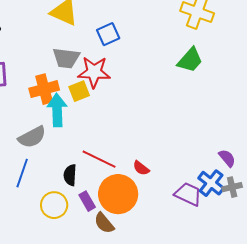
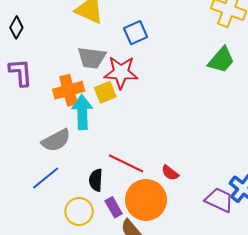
blue line: (22, 173) -> (46, 178), turned 32

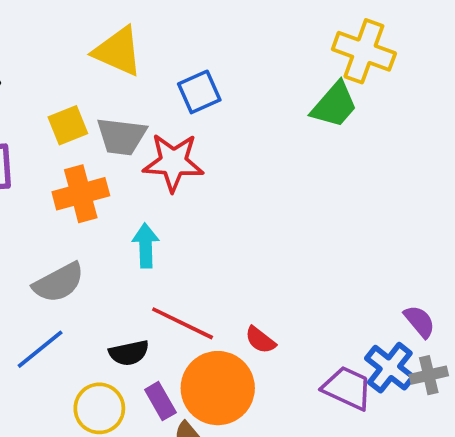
green trapezoid: (221, 60) -> (334, 105), moved
yellow square: (105, 92) -> (68, 125), moved
cyan arrow: (82, 112) -> (146, 246), moved, size x0.7
black semicircle: (96, 180) -> (129, 353), turned -105

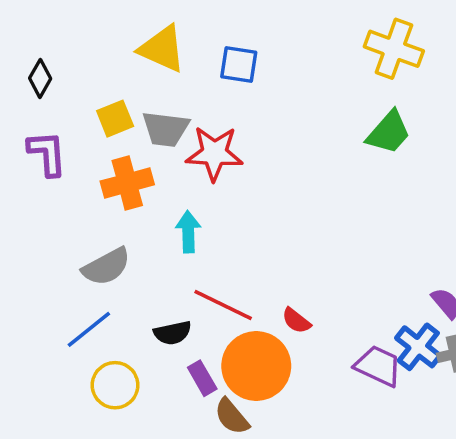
blue square: (199, 92) -> (239, 64), moved, turned 33
green trapezoid: (334, 105) -> (389, 132), moved
yellow circle: (99, 408) -> (115, 385), moved

